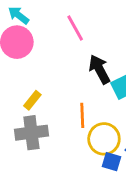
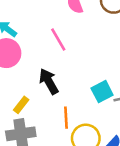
black arrow: (99, 69) -> (49, 81), moved

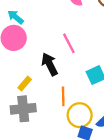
pink line: (58, 40) -> (69, 43), moved

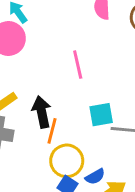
black arrow: (50, 64) -> (42, 112), moved

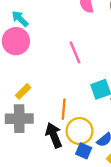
black arrow: (42, 112) -> (54, 135), moved

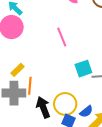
orange line: (64, 109) -> (30, 86), moved

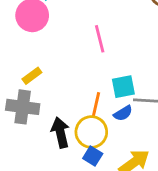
orange line: (30, 86) -> (96, 104), moved
blue semicircle: (86, 112) -> (123, 113), moved

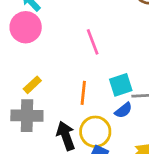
orange line: (96, 104) -> (83, 93), moved

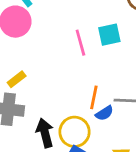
cyan square: (121, 85) -> (109, 35), moved
orange line: (83, 93) -> (94, 97), moved

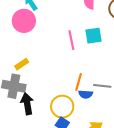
blue semicircle: (104, 113) -> (86, 94), turned 32
black arrow: (45, 133) -> (27, 104), moved

